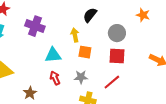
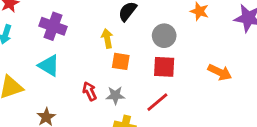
cyan triangle: (53, 55) -> (49, 66), moved, turned 36
red arrow: (55, 78) -> (90, 91), moved

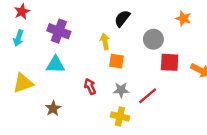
cyan triangle: (49, 66) -> (55, 65), turned -30
red square: (164, 67) -> (170, 62), moved
gray star: (115, 95) -> (121, 90), moved

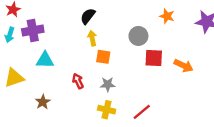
black semicircle: (122, 18) -> (88, 16), moved
purple cross: (59, 31) -> (33, 30), moved, turned -30
red line: (148, 96) -> (142, 112), moved

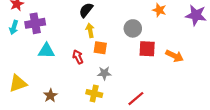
yellow triangle: (14, 78) -> (18, 83), moved
red arrow: (78, 81) -> (78, 57), moved
brown star: (43, 102) -> (50, 96), moved
yellow cross: (107, 110) -> (94, 94), moved

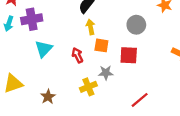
red square: (147, 49) -> (129, 55), moved
cyan triangle: (46, 51) -> (44, 49), turned -48
yellow cross: (94, 94) -> (88, 87), moved, turned -35

